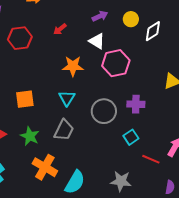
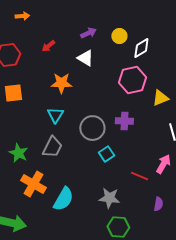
pink hexagon: (116, 63) -> (132, 80), moved
orange square: (25, 99) -> (13, 93), moved
cyan square: (131, 137) -> (106, 154), moved

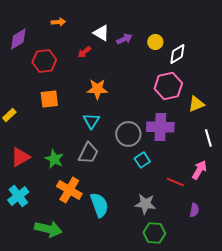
white triangle: (85, 58) -> (101, 33), moved
purple cross: (124, 121) -> (160, 127), size x1.5
cyan semicircle: (63, 199) -> (99, 205), turned -50

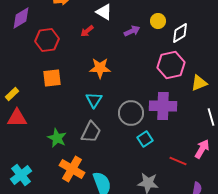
purple arrow: (124, 39) -> (132, 31), moved
red triangle: (20, 157) -> (17, 118), moved, turned 30

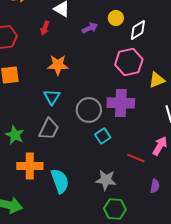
red arrow: (87, 31) -> (45, 28), turned -32
orange cross: (72, 169) -> (30, 166), turned -30

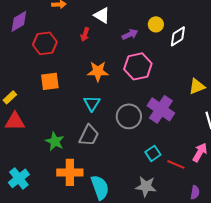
pink hexagon: (129, 62) -> (138, 66), moved
purple cross: (121, 103) -> (161, 109), turned 32
cyan square: (103, 136) -> (153, 153), moved

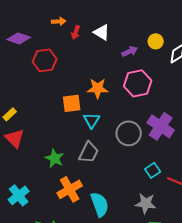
purple diamond: (19, 21) -> (19, 38), turned 50
red arrow: (85, 34) -> (76, 32), moved
orange square: (50, 81) -> (72, 103), moved
red triangle: (15, 121) -> (15, 138), turned 45
orange cross: (70, 172) -> (70, 189), turned -30

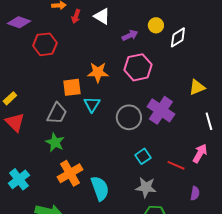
gray trapezoid: (89, 152) -> (57, 113), moved
cyan square: (153, 170) -> (143, 156), moved

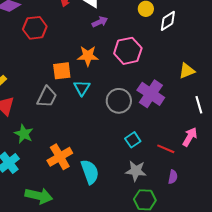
purple arrow: (130, 35) -> (100, 22), moved
green star: (55, 142) -> (24, 134), moved
purple semicircle: (195, 193) -> (173, 177), moved

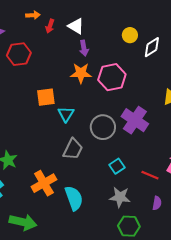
purple arrow: (100, 22) -> (84, 48), turned 105
orange star: (88, 56) -> (81, 73), moved
gray trapezoid: (47, 97) -> (73, 149), moved

